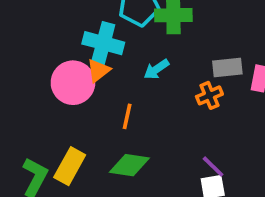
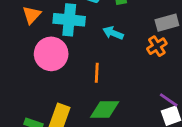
cyan arrow: (156, 69) -> (113, 33), turned 66
orange triangle: (98, 71) -> (32, 15), moved

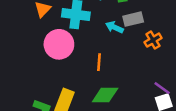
gray rectangle: (167, 23) -> (133, 19), moved

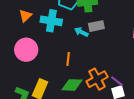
orange cross: (153, 40) -> (97, 79), moved, size x1.5
pink circle: (59, 44) -> (26, 50), moved

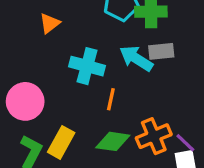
cyan cross: (51, 21) -> (87, 66), moved
cyan arrow: (81, 32) -> (136, 58), size x1.5
pink circle: (26, 50) -> (25, 101), moved

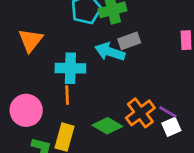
orange triangle: (50, 23) -> (31, 40), size x1.4
orange line: (111, 99) -> (67, 95), moved
green diamond: (113, 141) -> (107, 126), turned 36

